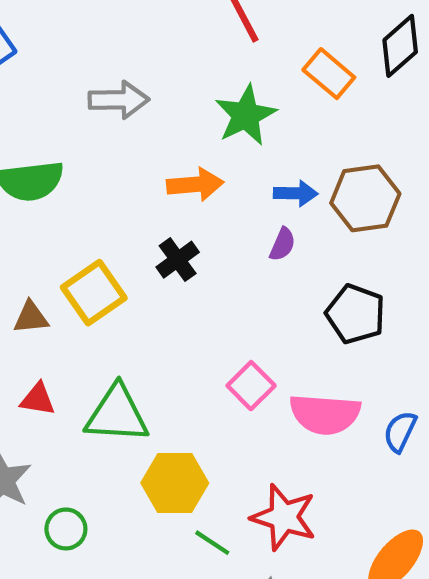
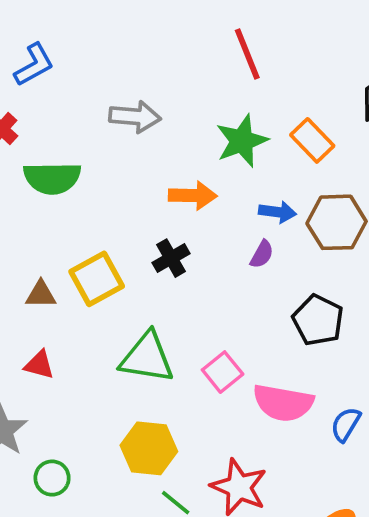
orange rectangle: (329, 74) -> (312, 140), moved
green triangle: (117, 414) -> (147, 358), moved

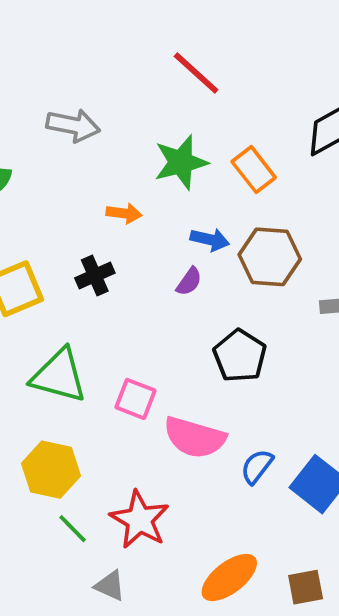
red line: (247, 54) -> (196, 73), turned -32
orange arrow: (193, 196) -> (124, 213), size x0.7
pink square: (223, 372) -> (135, 399), turned -36

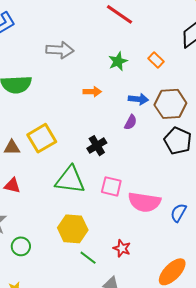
green star: (181, 162) -> (118, 61), size x0.7
orange rectangle: (254, 170) -> (156, 60), size x0.7
black cross: (95, 275) -> (97, 146), moved
black pentagon: (240, 356) -> (178, 141), moved
red star: (140, 520) -> (122, 248), size x0.6

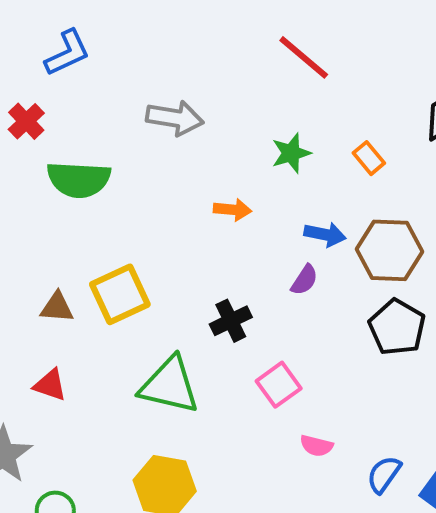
pink square: (111, 186) -> (279, 385), moved, turned 35
pink semicircle: (144, 202) -> (316, 446), size x0.5

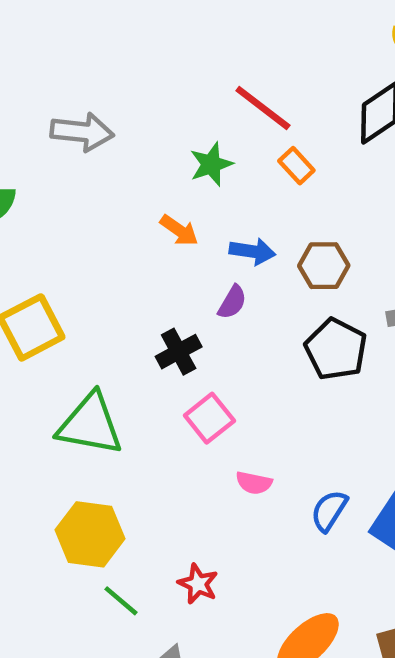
red line: (304, 57) -> (263, 108), moved
orange arrow: (232, 210) -> (179, 230), moved, turned 33
brown hexagon: (389, 250) -> (324, 266), size x0.7
black cross: (231, 321) -> (179, 352), moved

